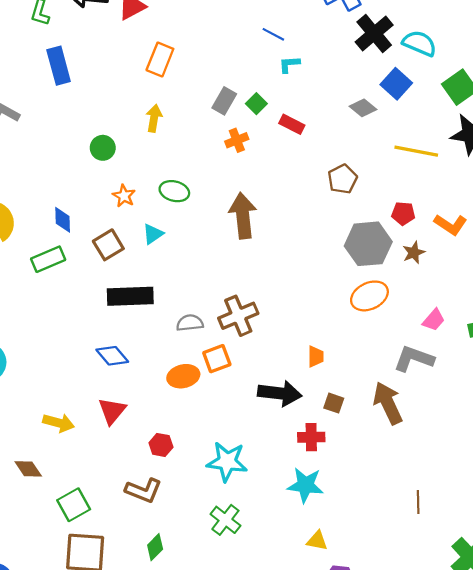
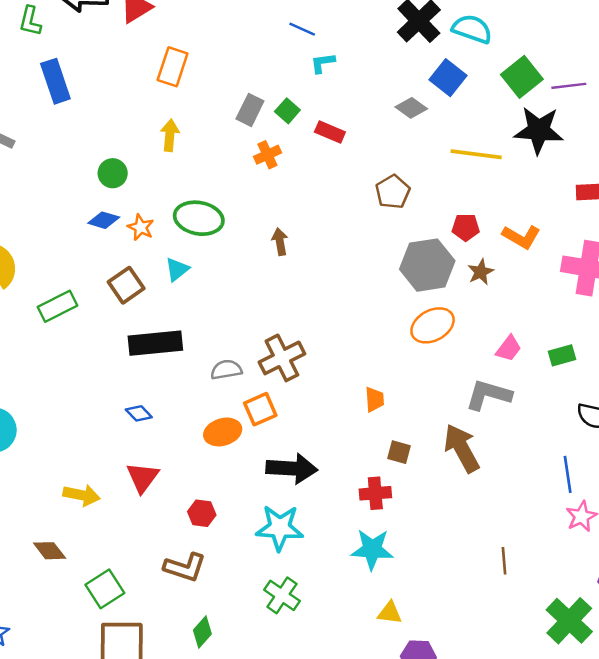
green ellipse: (174, 191) -> (199, 218), size x1.4
brown arrow: (243, 216) -> (280, 242), size x0.5
blue diamond: (63, 220) -> (104, 220), moved, turned -68
blue diamond: (112, 356) -> (139, 413), size x0.7
black arrow: (280, 393) -> (292, 468), moved

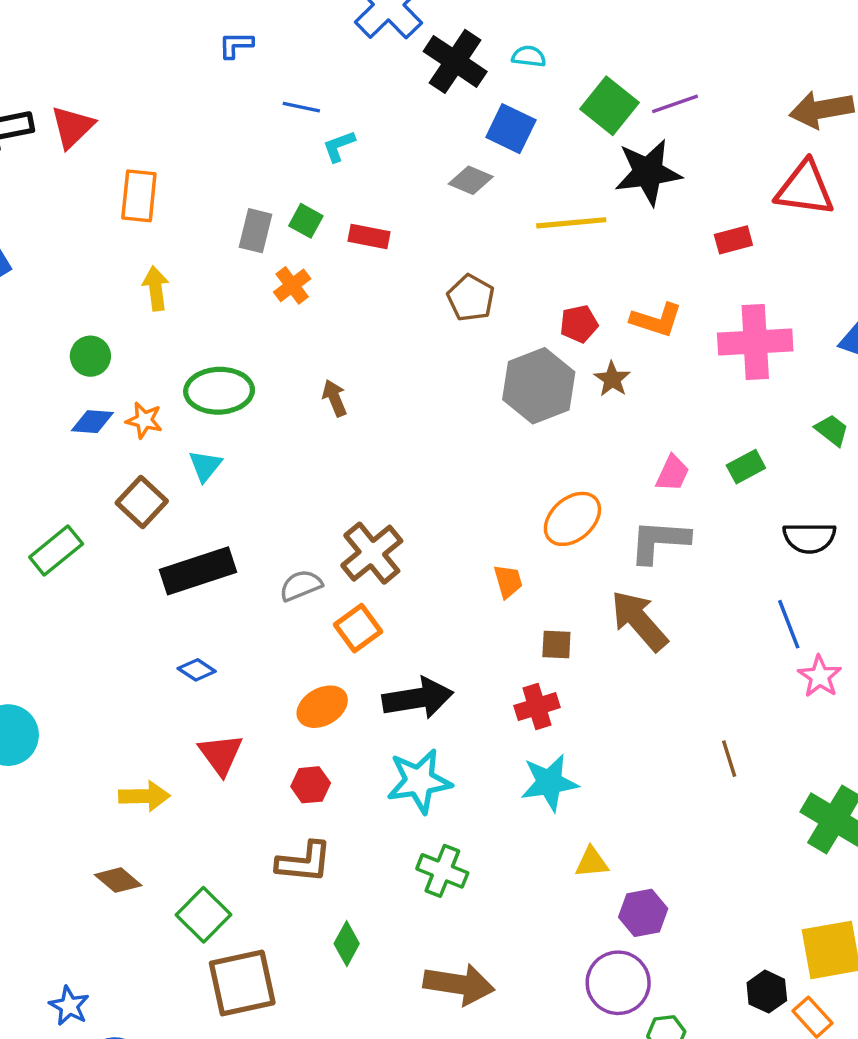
cyan semicircle: (472, 29) -> (529, 56), size x0.6
orange ellipse: (433, 325) -> (572, 519), moved
orange ellipse: (223, 432) -> (322, 707), moved

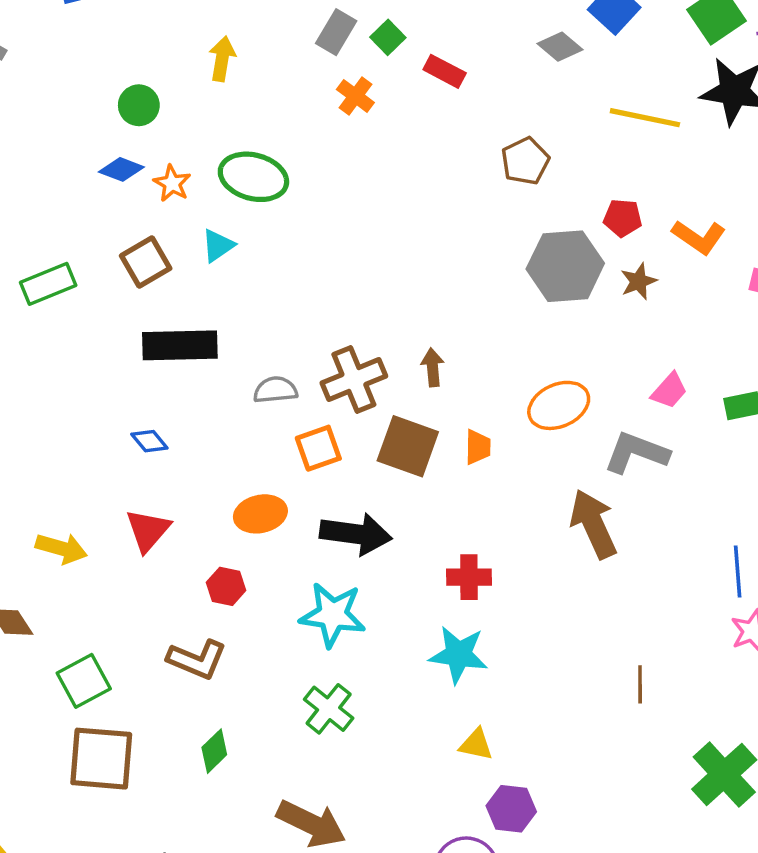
orange cross: (292, 285) -> (355, 96), turned -33
brown arrow: (335, 398) -> (433, 367), moved
brown square: (556, 645) -> (408, 446), moved, size x1.8

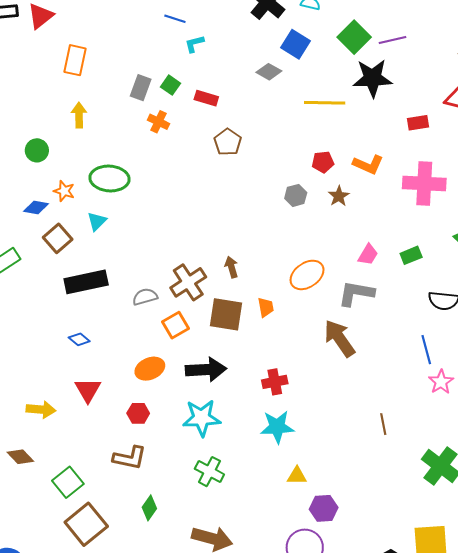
brown pentagon: (525, 161) -> (228, 142), moved
blue diamond: (121, 169) -> (36, 208), moved
gray hexagon: (565, 266) -> (296, 195), size x0.5
brown square: (101, 759) -> (86, 524), turned -33

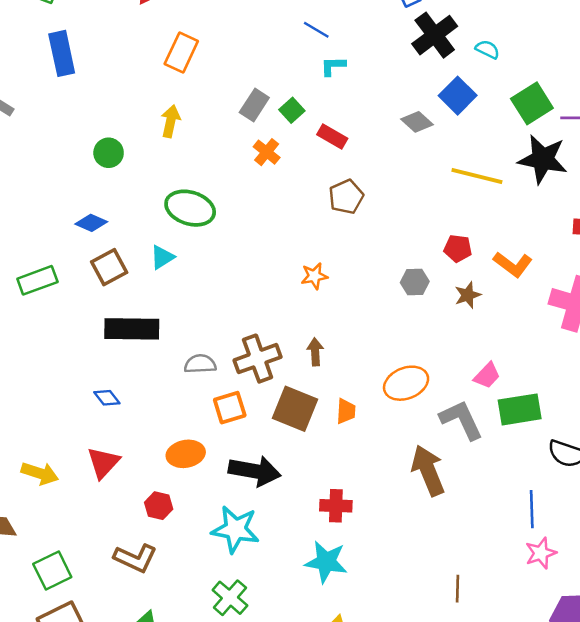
orange star: (64, 191) -> (314, 276), moved, turned 30
green rectangle: (411, 255) -> (520, 409), moved, size x1.6
gray L-shape: (356, 293) -> (461, 420), turned 42

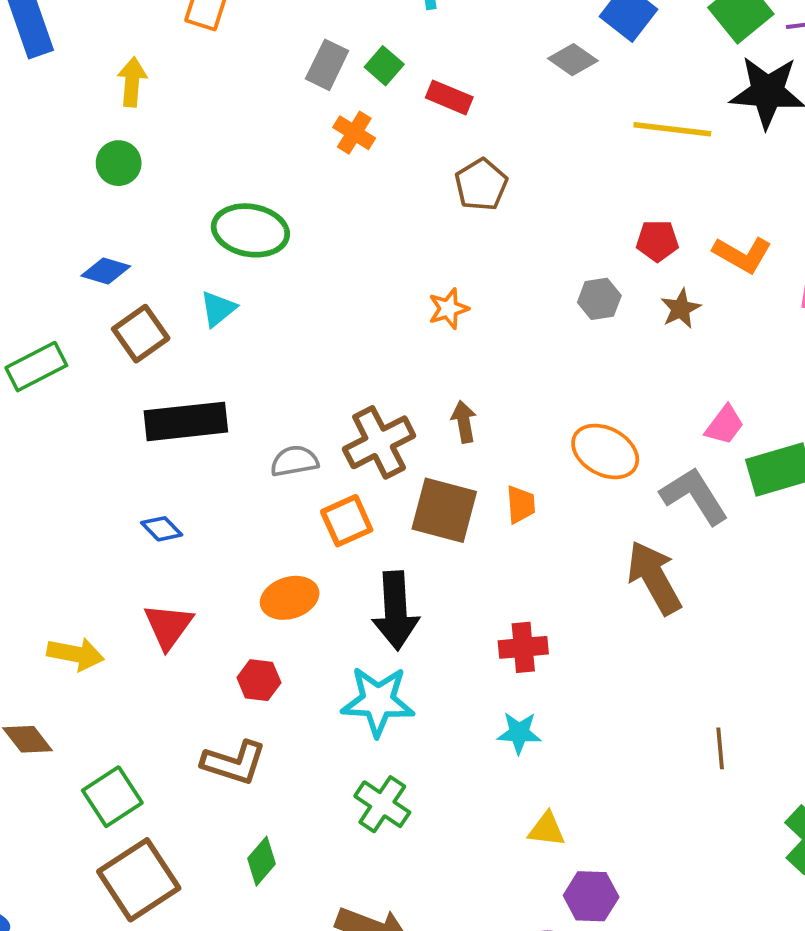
yellow arrow: (171, 121) -> (132, 82), moved
orange ellipse: (406, 383) -> (605, 451), turned 57
black arrow: (255, 471) -> (396, 611), turned 84
cyan star: (326, 562) -> (519, 733), size x0.7

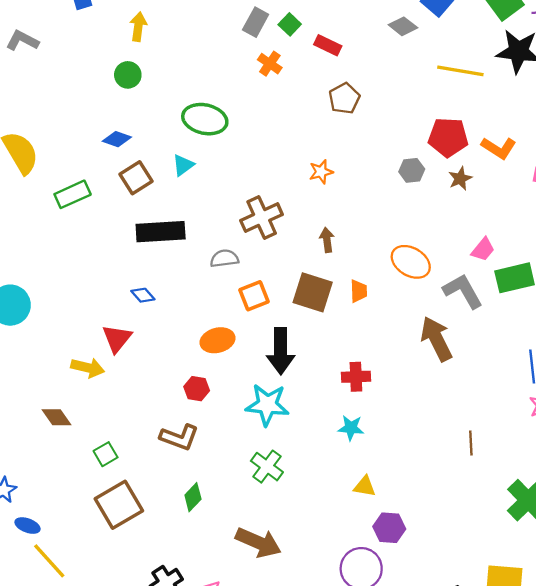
red pentagon: (657, 241) -> (448, 137), size x1.6
brown cross: (379, 442) -> (262, 217), moved
red triangle: (168, 626) -> (117, 338), moved
green square: (112, 797) -> (106, 454), size x0.7

